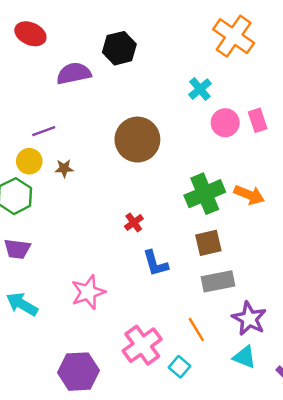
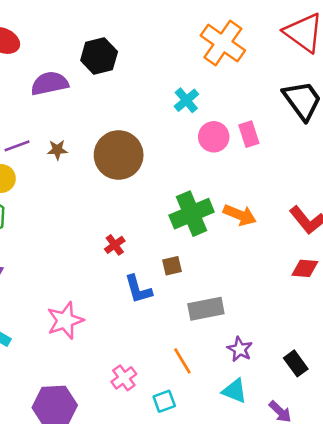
brown star: (64, 168) -> (57, 150), moved
brown square: (208, 243) -> (172, 266), moved, size x0.7
purple star: (249, 319) -> (240, 349), size x0.7
pink cross: (142, 345) -> (124, 378), size x0.6
cyan square: (179, 367) -> (164, 401), turned 30

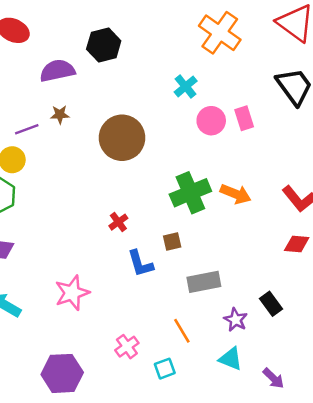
brown star: (57, 150) -> (60, 115), moved
black rectangle: (296, 363) -> (271, 304), moved

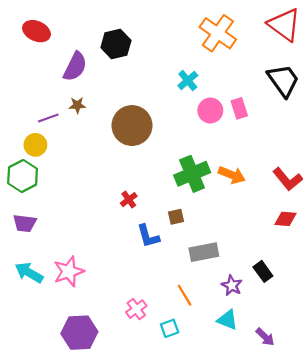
purple semicircle: (57, 71) -> (75, 67), turned 128
pink star: (72, 293) -> (69, 271), moved

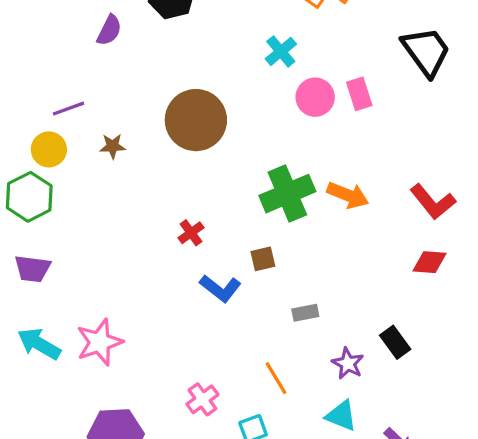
purple semicircle: (75, 67) -> (109, 30), size x0.7
brown star: (77, 105) -> (113, 146), moved
blue L-shape: (148, 236) -> (220, 288), turned -36
gray rectangle: (204, 252) -> (305, 313), size x0.6

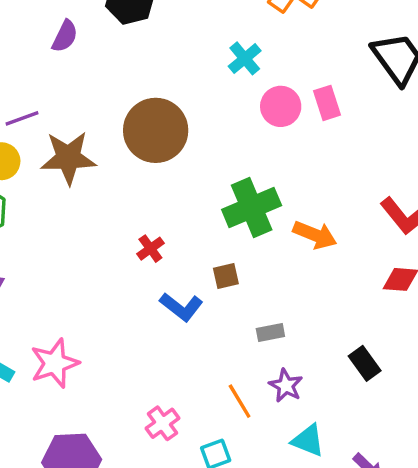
brown star: (113, 146) -> (68, 158), size x2.0
orange arrow: (348, 195) -> (315, 235), moved
purple star: (348, 363) -> (286, 386), moved

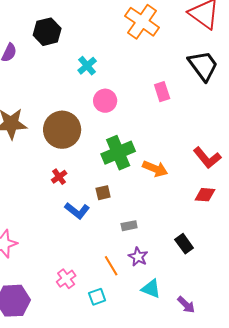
cyan cross: (245, 58) -> (87, 66), moved
pink circle: (281, 106) -> (105, 101), moved
brown circle: (156, 130) -> (62, 130), moved

